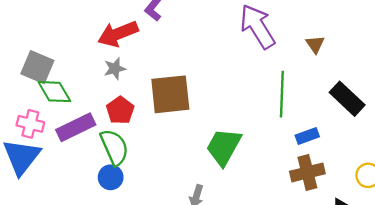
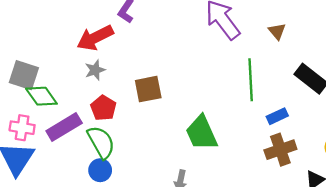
brown square: (170, 94) -> (148, 89), size x0.7
green trapezoid: (224, 147) -> (201, 133), turned -48

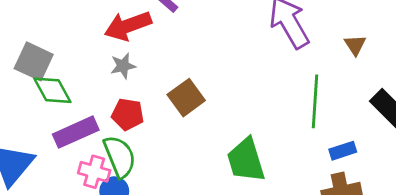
brown square: (148, 89) -> (186, 98), turned -32
red pentagon: (103, 108) -> (128, 114), turned -30
pink cross: (22, 128) -> (94, 172), moved

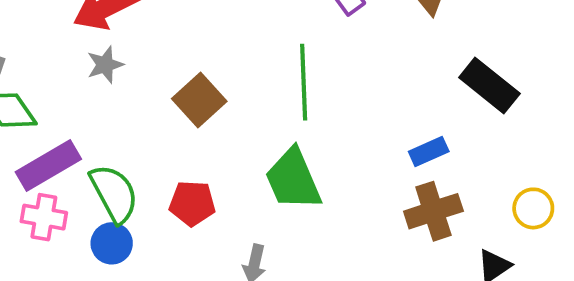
green line: (315, 101) -> (304, 82), moved
red pentagon: (128, 114) -> (192, 203), moved
pink cross: (94, 172) -> (44, 217), moved

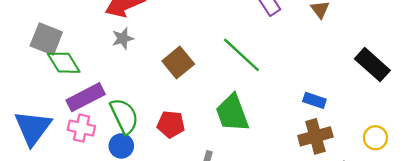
green line: (304, 82) -> (241, 55), turned -48
black rectangle: (489, 85) -> (372, 65), moved
blue rectangle: (429, 152) -> (314, 100), turned 40

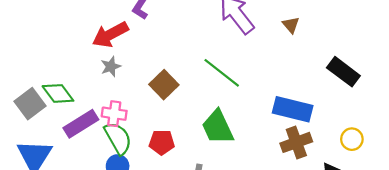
gray square: (46, 39) -> (30, 104), moved, turned 36
blue rectangle: (314, 100) -> (293, 109), size x1.8
pink cross: (81, 128) -> (114, 114), moved

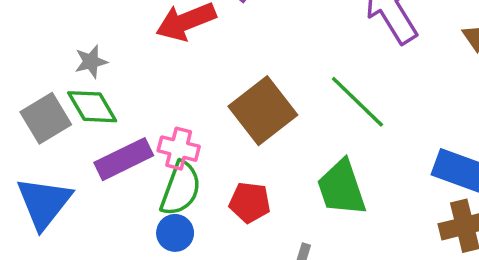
gray star: (111, 67) -> (91, 62), moved
brown square: (164, 85) -> (263, 111), size x1.4
green semicircle: (118, 138) -> (181, 189), turned 44

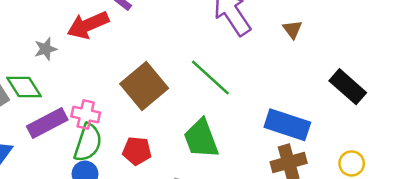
gray star: (91, 62) -> (46, 49), moved

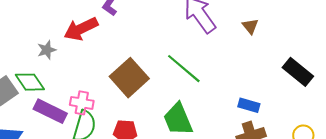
purple rectangle: (47, 123) -> (50, 111), turned 56
blue rectangle: (287, 125) -> (249, 105), size x0.6

